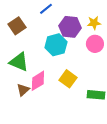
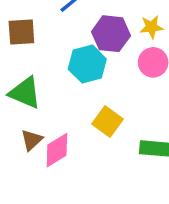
brown square: (17, 26) -> (21, 32), turned 30
pink diamond: (38, 81) -> (57, 150), moved

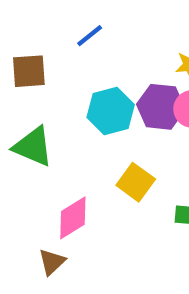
purple hexagon: (111, 34) -> (161, 107), moved
brown triangle: (32, 140) -> (52, 262), moved

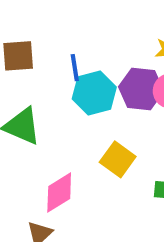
blue line: (90, 36) -> (75, 68), moved, turned -60

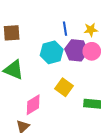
blue line: (75, 68) -> (65, 29), moved

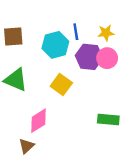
cyan hexagon: (52, 52) -> (55, 45), moved
yellow square: (64, 87) -> (61, 85), moved

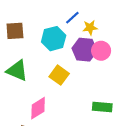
blue line: (76, 32) -> (72, 18), moved, turned 56
yellow star: (106, 33) -> (90, 28), moved

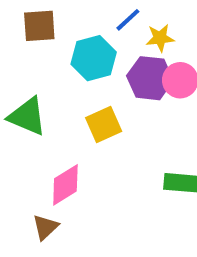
brown square: (15, 31) -> (39, 26), moved
yellow square: (59, 75) -> (104, 124), turned 30

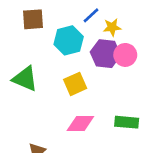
pink diamond: (65, 185) -> (80, 124), moved, turned 32

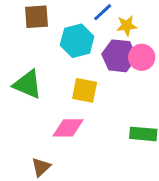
yellow square: (75, 84) -> (85, 90), turned 35
pink diamond: (80, 124) -> (68, 128), moved

